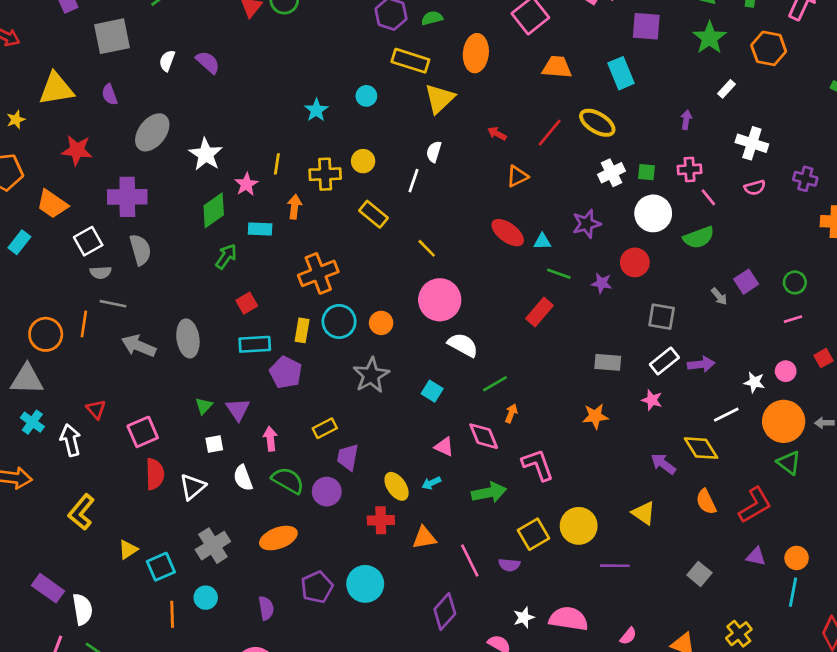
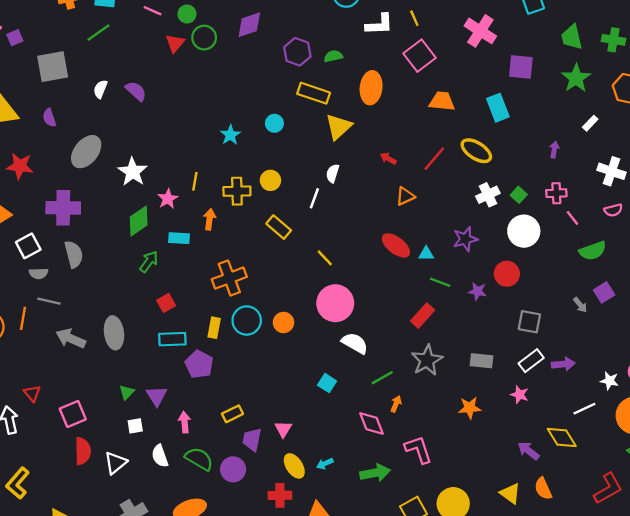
green square: (647, 172) -> (519, 195), turned 35
green semicircle: (699, 237) -> (593, 251), moved
gray star: (371, 375) -> (427, 360), moved
pink triangle: (444, 447) -> (283, 429), moved, turned 36
orange semicircle: (706, 502) -> (543, 489), moved

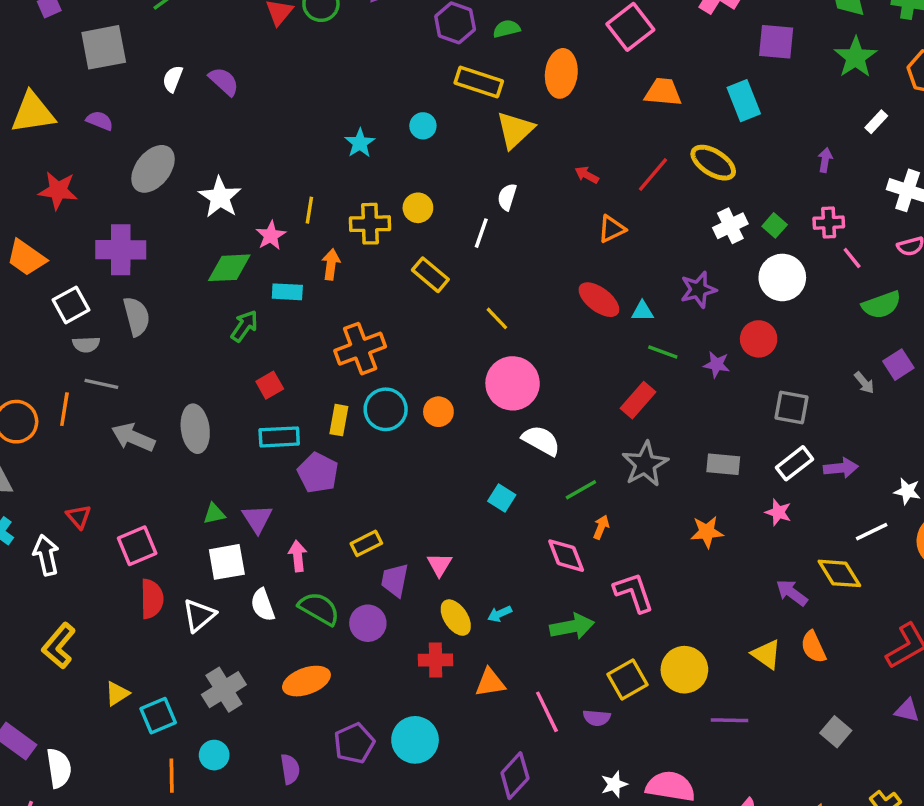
purple semicircle: (49, 118) -> (100, 121), turned 132
green diamond: (139, 221) -> (229, 268), turned 32
green triangle: (127, 392) -> (214, 514), turned 35
white square: (135, 426) -> (227, 562), size x1.6

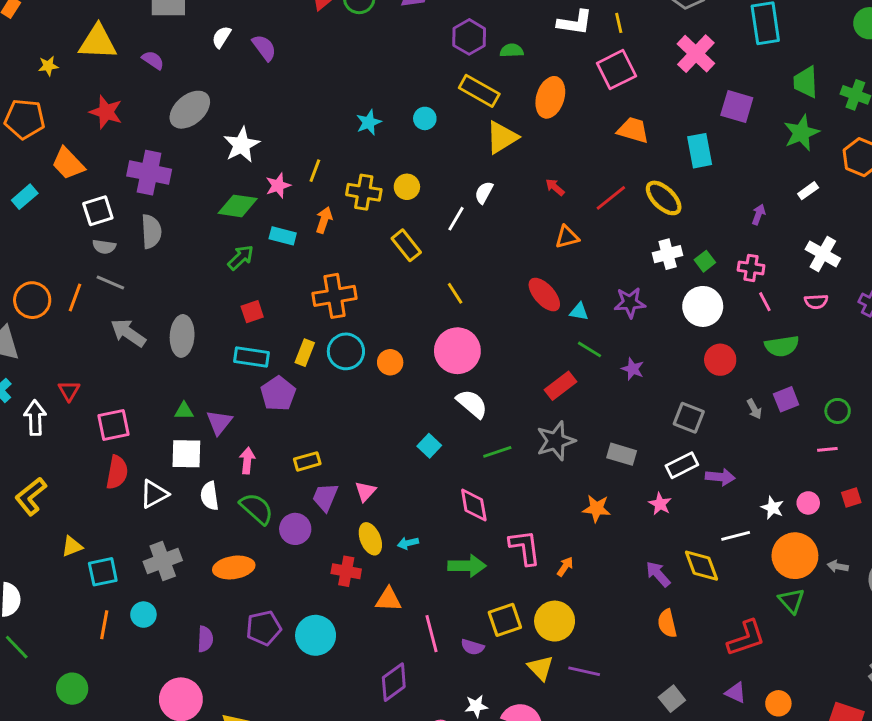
red circle: (759, 339) -> (720, 360), moved
orange arrow: (601, 527) -> (565, 567), moved
yellow triangle: (766, 654) -> (541, 668), moved

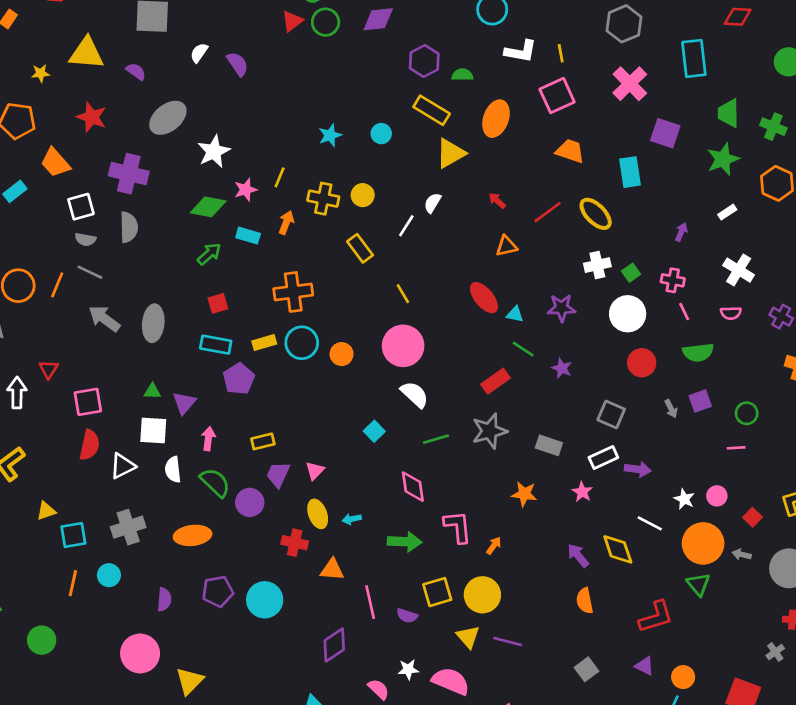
yellow rectangle: (305, 353) -> (264, 343), turned 50
red square: (851, 498) -> (753, 517), moved, turned -30
white line: (736, 536) -> (650, 523), turned 40

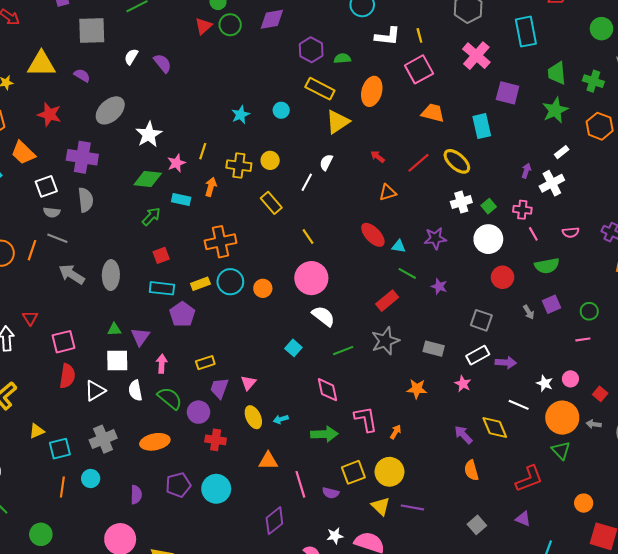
white cross: (739, 270) -> (552, 183), moved, turned 35
red cross: (295, 543) -> (216, 440), moved
orange circle: (683, 677) -> (584, 503), moved

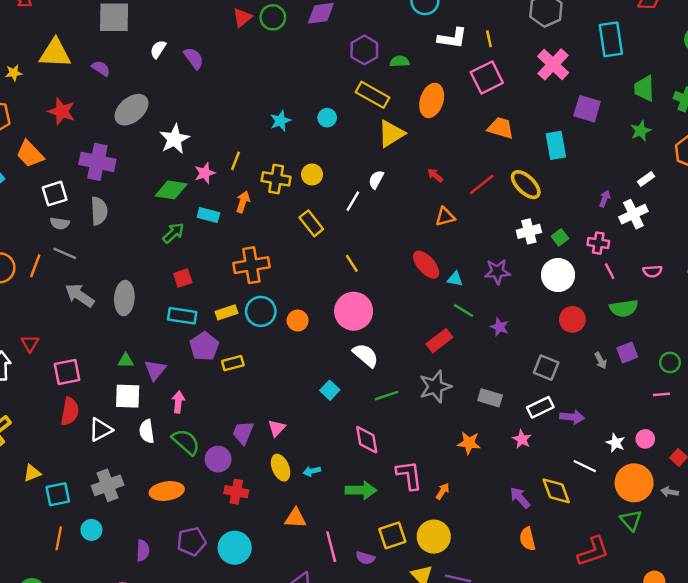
green star: (555, 110) -> (641, 131), size x0.7
yellow rectangle: (205, 363) -> (233, 363), moved

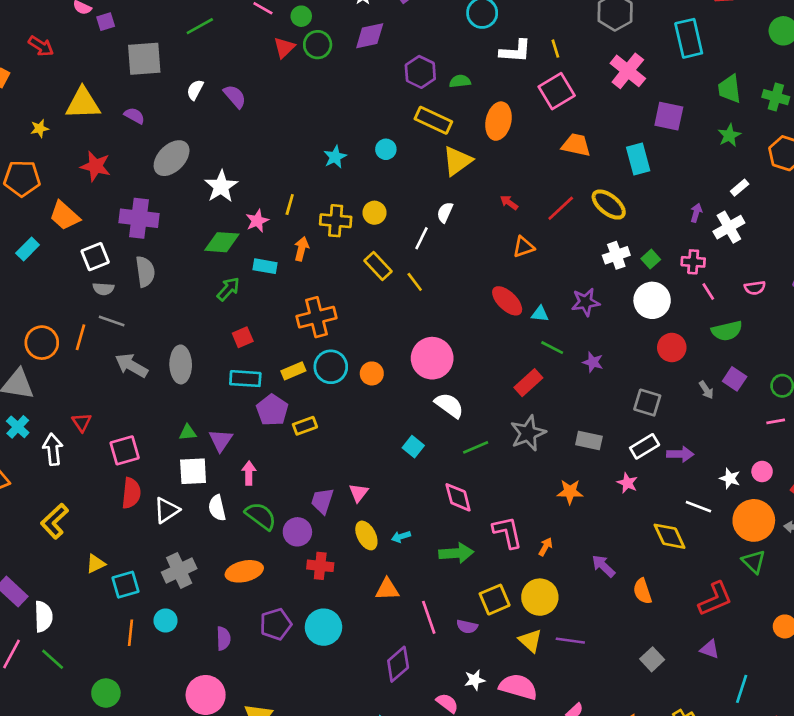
yellow line: (352, 263) -> (415, 282), moved
purple square: (627, 353) -> (735, 379), turned -30
purple arrow: (520, 498) -> (603, 566), moved

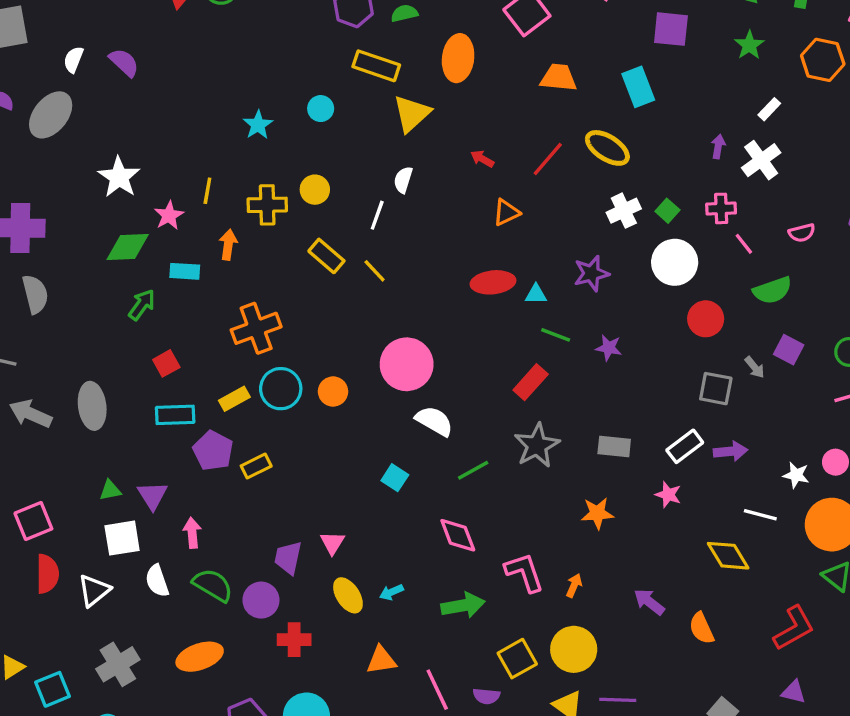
gray ellipse: (172, 158) -> (51, 115), moved
red ellipse: (507, 301) -> (493, 282), turned -44
gray square: (647, 403) -> (716, 389), moved

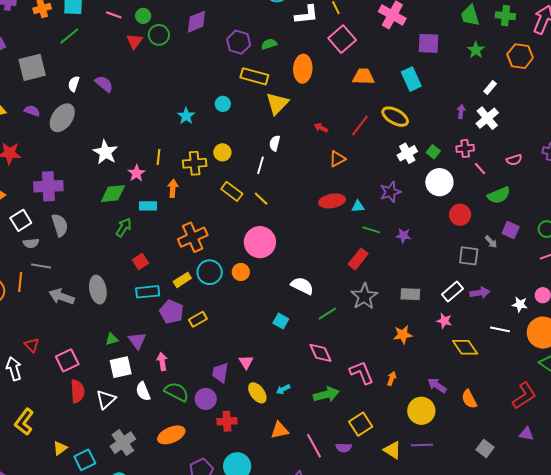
pink circle: (407, 364) -> (260, 242), moved
yellow diamond: (728, 556) -> (465, 347), moved
yellow circle: (574, 649) -> (421, 411), moved

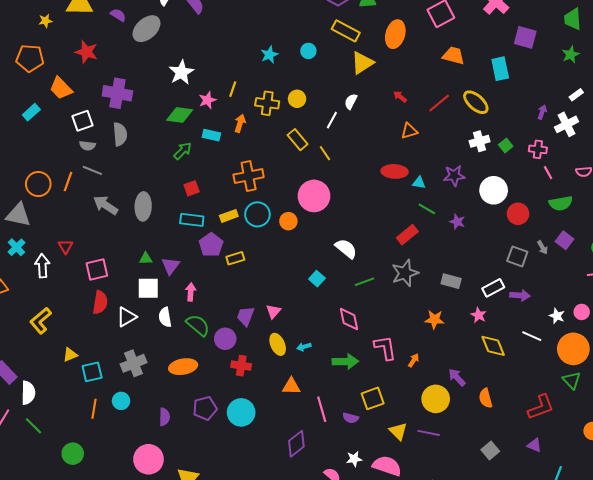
white circle: (439, 182) -> (494, 190), moved

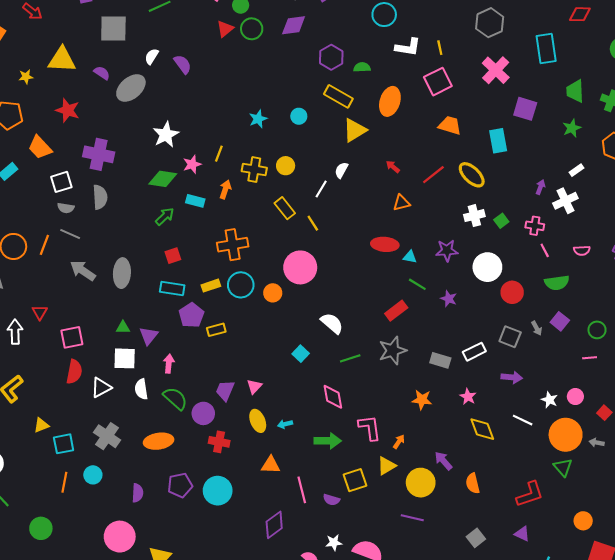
white rectangle: (493, 288) -> (474, 352), moved
gray cross: (134, 363) -> (107, 436), turned -35
yellow triangle: (398, 431) -> (386, 466), moved, turned 42

